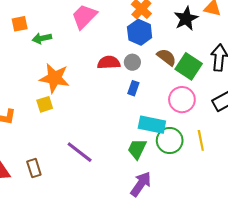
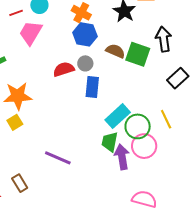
blue rectangle: (133, 88) -> (92, 87), size x1.5
pink circle: (182, 100) -> (144, 146), moved
cyan rectangle: (152, 125) -> (118, 116), turned -40
purple arrow: (141, 184) -> (122, 157), moved, turned -30

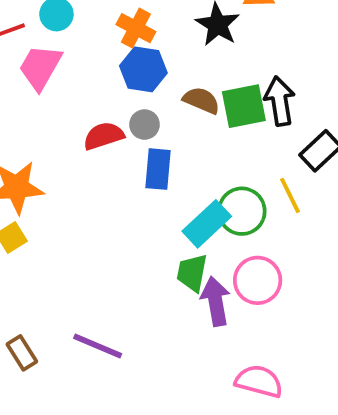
black arrow: (164, 39) -> (280, 101), moved
green square: (138, 54) -> (244, 106), turned -30
yellow line: (166, 119) -> (290, 195), moved
green circle: (138, 126) -> (242, 211), moved
purple line: (58, 158) -> (98, 346), moved

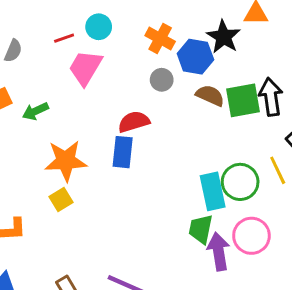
blue hexagon: (143, 69) -> (195, 57), moved
gray circle: (144, 125) -> (162, 80), moved
blue rectangle: (158, 169) -> (123, 152), moved
cyan rectangle: (207, 224) -> (213, 191), turned -60

